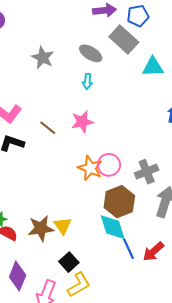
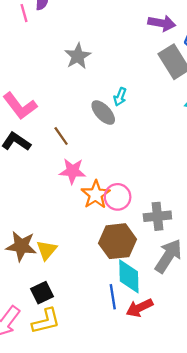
gray ellipse: (91, 53) -> (103, 113), moved
pink star: (82, 122) -> (72, 171), moved
cyan diamond: (113, 227) -> (129, 276), moved

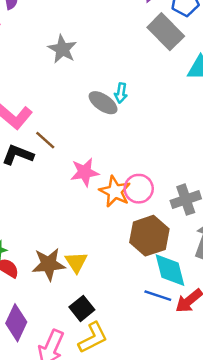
cyan arrow: (120, 97) -> (121, 93), moved
brown line: (61, 136) -> (45, 140), moved
blue line: (113, 297) -> (158, 296), turned -50

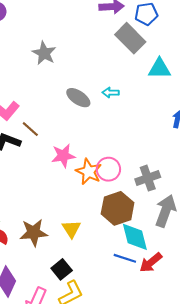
cyan arrow: (121, 93) -> (111, 93), moved, turned 84
yellow triangle: (76, 262) -> (71, 229), moved

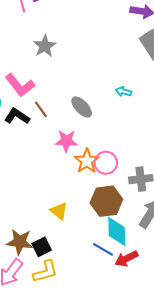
gray star: (44, 53) -> (45, 46), moved
gray ellipse: (78, 98) -> (82, 107), moved
yellow triangle: (71, 229) -> (59, 211), turned -30
brown star: (34, 233) -> (20, 242), moved

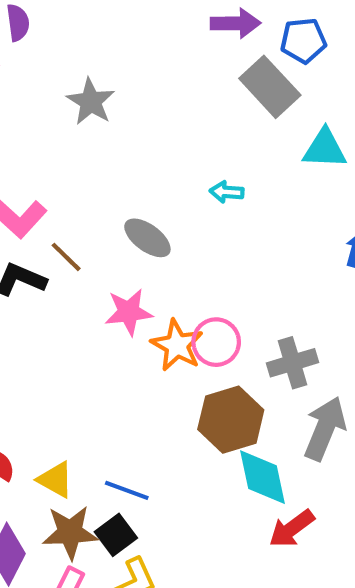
gray star: (45, 46) -> (91, 102), moved
yellow triangle: (59, 211) -> (55, 480), moved
blue line: (103, 249) -> (127, 490), moved

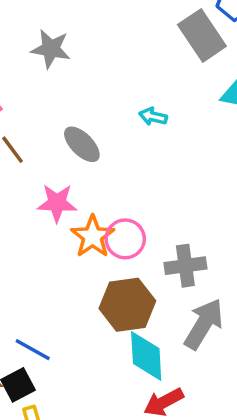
gray star: (91, 102) -> (51, 49), moved, turned -30

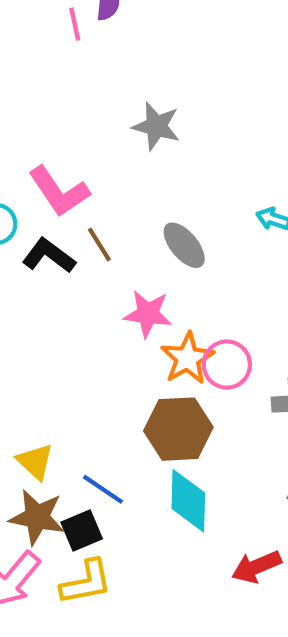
brown hexagon: (127, 305) -> (178, 429), moved
cyan diamond: (146, 356) -> (188, 501), moved

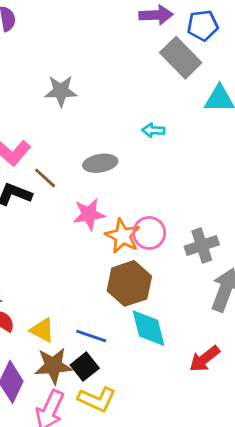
gray ellipse: (184, 245) -> (100, 163), turned -44
yellow L-shape: (86, 582) -> (97, 399), turned 51

